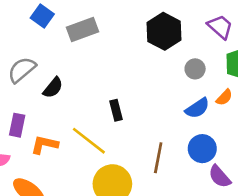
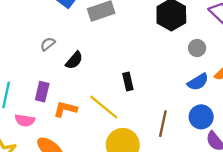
gray semicircle: (22, 70) -> (48, 44), size x0.6

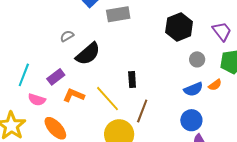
black semicircle: (74, 60) -> (88, 54), size x1.5
purple rectangle: (42, 92) -> (56, 77), turned 30
brown line: (163, 124) -> (142, 111), moved

